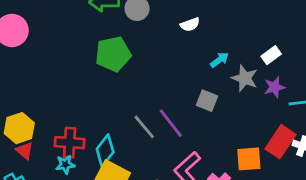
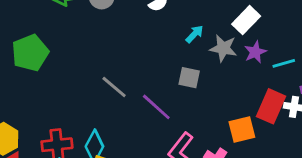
green pentagon: (113, 54) -> (30, 53), moved
white rectangle: (271, 55) -> (246, 20), size x1.4
gray line: (144, 127) -> (114, 87), moved

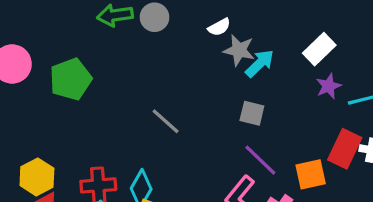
cyan arrow: (195, 34) -> (260, 63), size x1.4
gray star: (223, 48) -> (239, 50), moved
purple line: (156, 107) -> (260, 160), moved

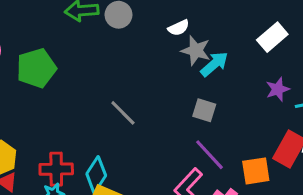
white rectangle: (319, 49) -> (272, 37), moved

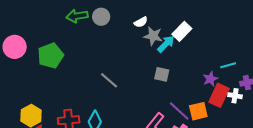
white rectangle: (272, 37) -> (182, 31), moved
purple star: (278, 89) -> (210, 79), moved
purple line: (209, 155) -> (179, 111), moved

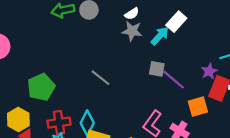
gray star: (153, 36) -> (132, 31), moved
green pentagon: (51, 56) -> (41, 87), moved
purple line: (179, 111) -> (173, 80), moved

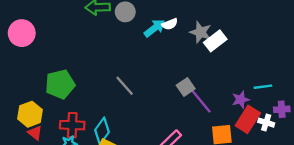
gray star: (132, 31) -> (201, 32), moved
cyan arrow: (160, 36) -> (155, 28), moved
gray square: (157, 69) -> (186, 87), turned 35

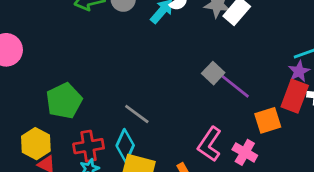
gray line: (125, 86) -> (137, 114), moved
purple star: (241, 100) -> (299, 71), moved

